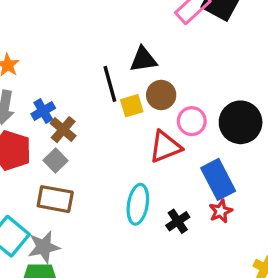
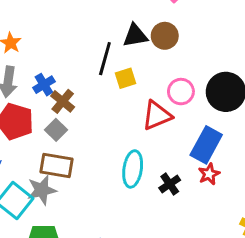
black line: (110, 84) -> (105, 59), turned 32
brown circle: (161, 95) -> (165, 36), moved
blue rectangle: (218, 179) -> (206, 145), turned 57
gray star: (44, 247) -> (42, 190), moved

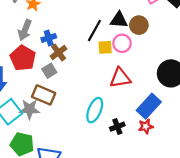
pink circle: (181, 92) -> (122, 43), moved

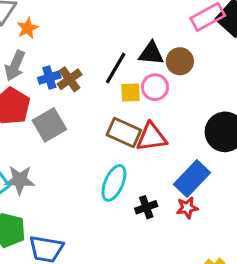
brown cross: (59, 52) -> (70, 79), moved
gray square: (49, 71) -> (49, 125), size x1.5
brown rectangle: (44, 95) -> (124, 132), moved

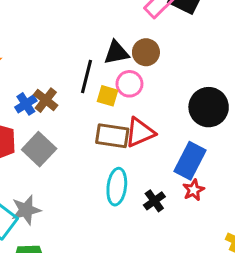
yellow square: (130, 93) -> (108, 96), turned 35

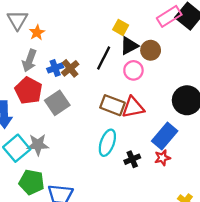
black triangle: (116, 53) -> (129, 46), turned -30
yellow square: (108, 96) -> (121, 27), moved

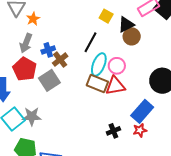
black triangle: (129, 46) -> (126, 25), moved
brown cross: (70, 68) -> (60, 60), moved
pink circle: (133, 70) -> (117, 66), moved
cyan ellipse: (107, 143) -> (99, 64), moved

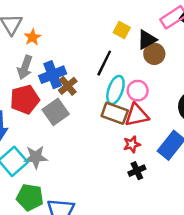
blue cross: (48, 50) -> (53, 75), size x1.5
red pentagon: (25, 69) -> (25, 99), turned 30
red star: (140, 130) -> (132, 144), moved

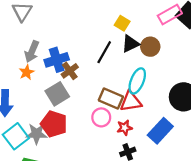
orange star: (32, 37) -> (27, 72), moved
black triangle: (147, 40) -> (130, 44), moved
cyan ellipse: (115, 90) -> (137, 81), moved
pink circle: (138, 91) -> (101, 117), moved
red pentagon: (25, 99) -> (54, 124), moved, turned 30

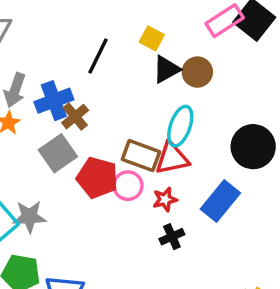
black line: (104, 52) -> (98, 56), moved
red pentagon: (54, 124) -> (97, 178), moved

